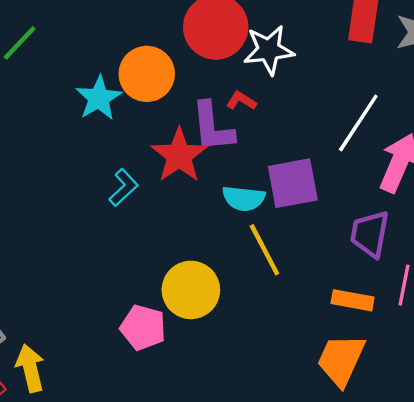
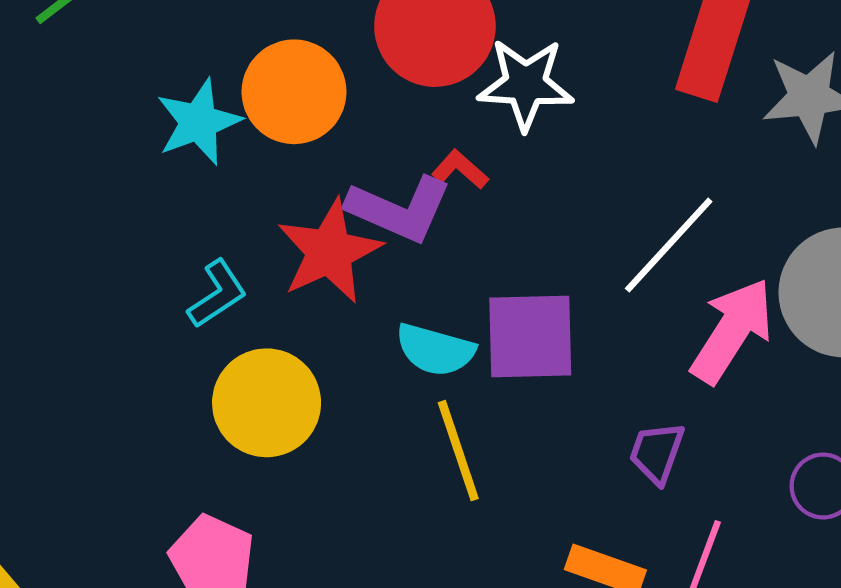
purple L-shape: (212, 127) -> (399, 209), turned -70
purple trapezoid: (370, 234) -> (657, 453), size x0.7
yellow circle: (191, 290) -> (267, 403), moved

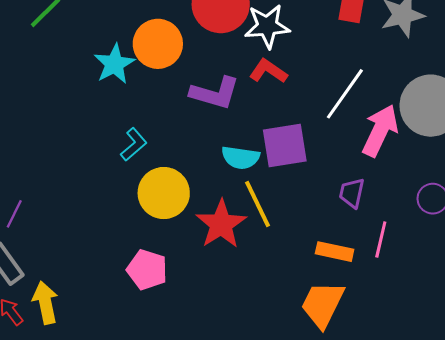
red L-shape: (460, 170) -> (268, 71), moved, size x1.4
red star: (329, 251) -> (221, 224), moved

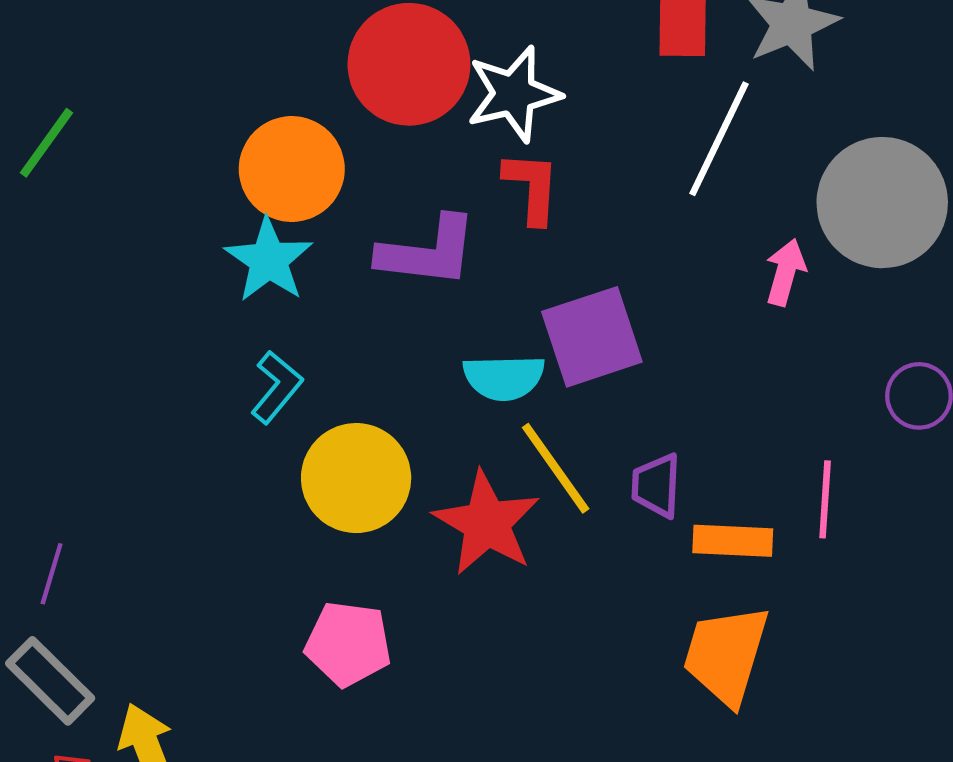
cyan star: (114, 64) -> (269, 260), moved
red L-shape: (268, 71) -> (532, 187), turned 69
white line: (345, 94) -> (719, 139), moved
pink arrow: (380, 131) -> (786, 272), size x0.6
purple trapezoid: (352, 193) -> (656, 486), moved

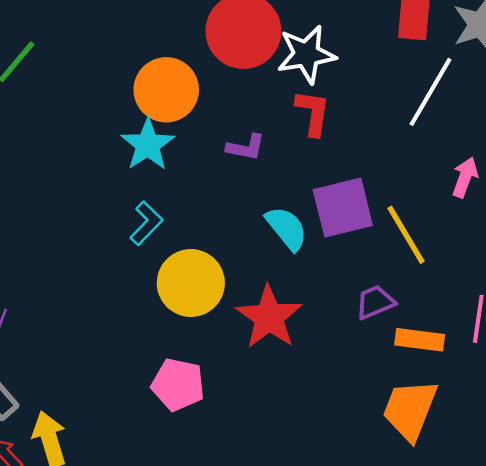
purple L-shape: (428, 252) -> (246, 147), size x0.6
cyan semicircle: (504, 377) -> (287, 228), turned -132
yellow line: (556, 468) -> (406, 235), moved
purple trapezoid: (656, 486) -> (375, 302), turned 60

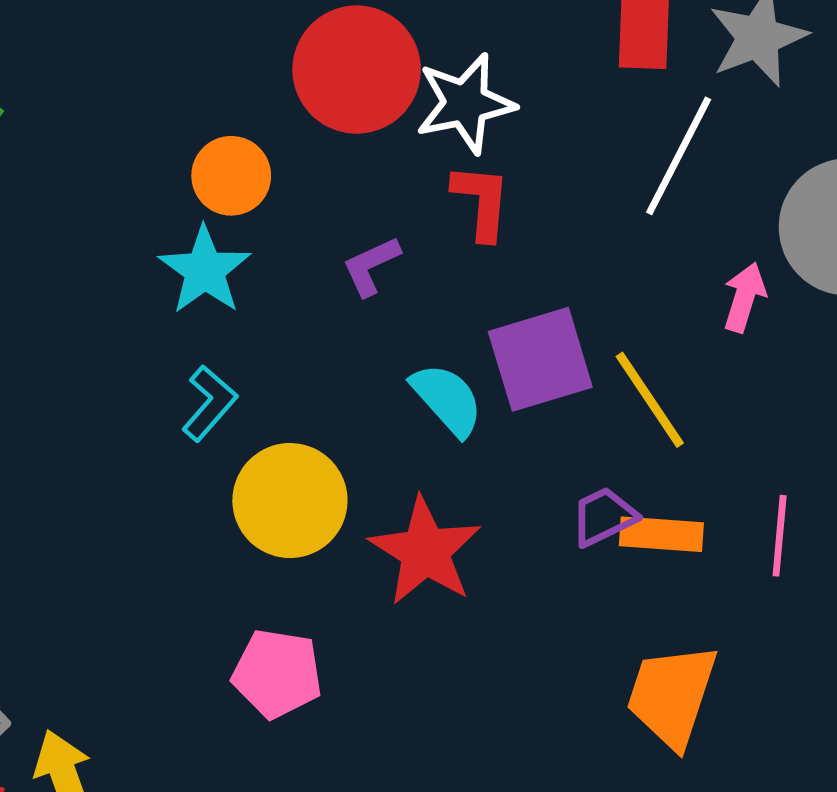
orange circle: (166, 90) -> (231, 176), size x0.7
purple L-shape: (246, 147) -> (371, 266), turned 147
orange rectangle: (420, 340) -> (661, 534), moved

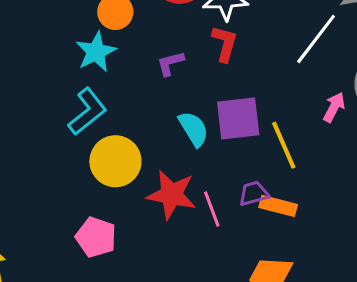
cyan L-shape: (209, 403) -> (87, 111), size x1.4
pink line: (780, 536) -> (212, 209), moved, turned -36
red star: (425, 551) -> (172, 195), turned -30

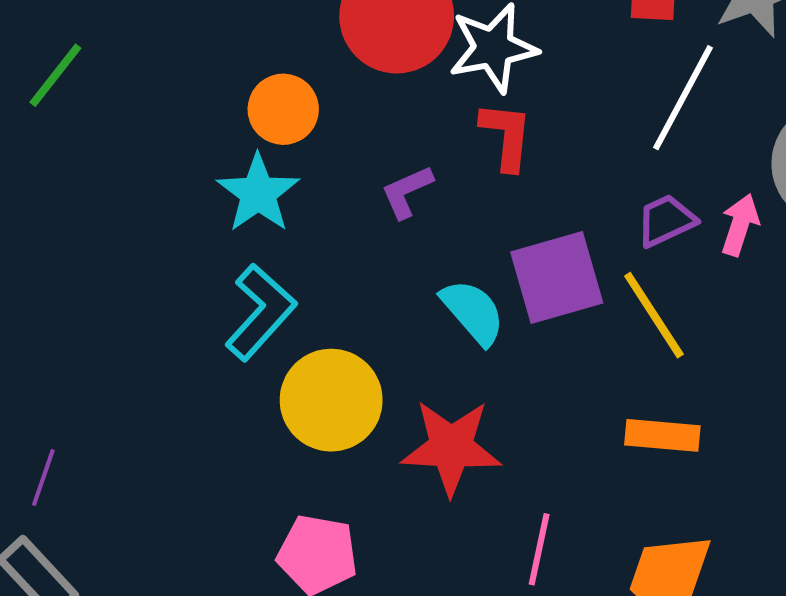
purple trapezoid: (254, 193) -> (666, 221), moved
pink line: (212, 209) -> (539, 549), moved, turned 42

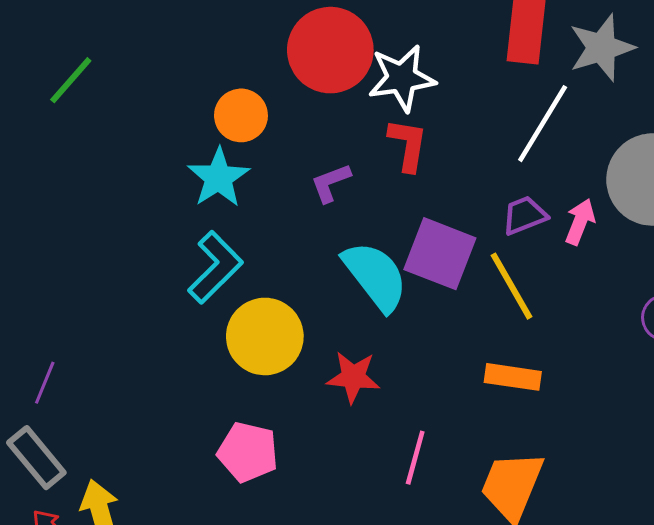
purple square: (557, 278) -> (440, 254), turned 34
cyan semicircle: (473, 312) -> (375, 276), size x1.4
red star: (451, 447) -> (353, 377), size x0.7

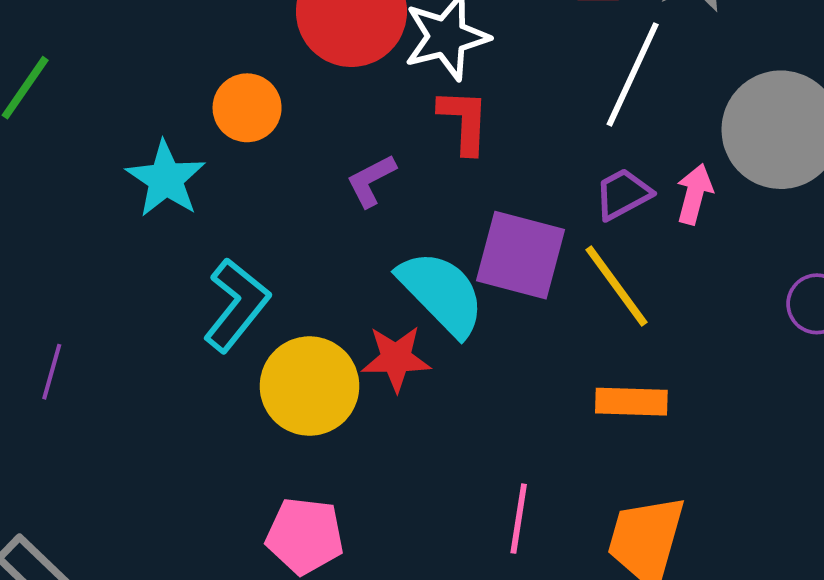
cyan star: (219, 178) -> (166, 179), moved
red star: (353, 377) -> (396, 358), moved
purple line: (45, 383) -> (52, 372), moved

